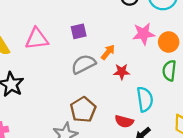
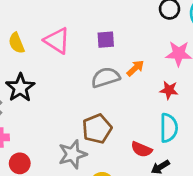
pink triangle: (37, 39) -> (57, 41), turned 30
red star: (122, 72) -> (169, 90), moved

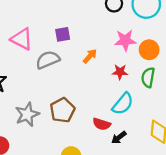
gray semicircle: (105, 77) -> (48, 60), moved
cyan semicircle: (169, 128) -> (123, 104), turned 45
gray star: (72, 154) -> (27, 114), moved

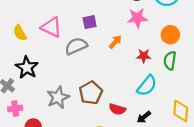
pink star: (125, 40) -> (137, 18), moved
red semicircle: (102, 124) -> (117, 109), moved

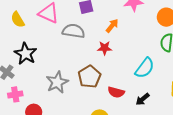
gray semicircle: (76, 46) -> (74, 31), turned 35
red star: (144, 56) -> (105, 48), moved

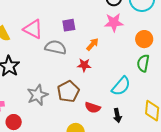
black arrow: (143, 99) -> (117, 115), turned -64

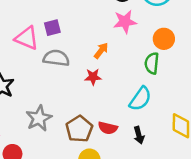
purple square: (69, 25) -> (52, 28), moved
green semicircle: (143, 63) -> (152, 63), moved
brown pentagon: (68, 91) -> (79, 129), moved

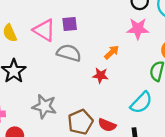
gray star: (39, 118) -> (44, 106), turned 30

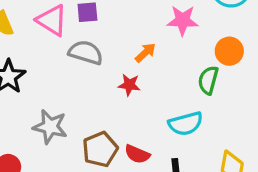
cyan semicircle: (141, 103) -> (186, 124), turned 30

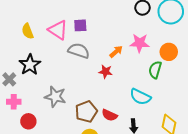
pink star: (183, 20) -> (140, 43), moved
cyan semicircle: (186, 124) -> (140, 97), turned 40

